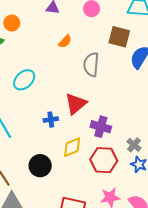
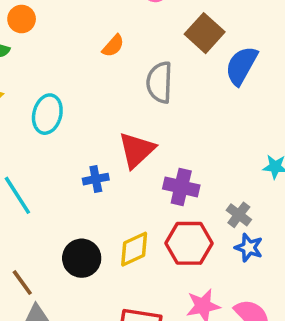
brown square: (119, 37) -> (205, 33), turned 30
cyan ellipse: (24, 80) -> (47, 114), turned -30
yellow diamond: (72, 147) -> (134, 249), moved

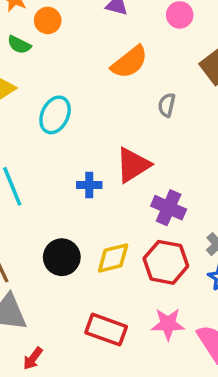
orange semicircle: (113, 46) -> (129, 62), size x1.6
gray semicircle: (159, 82) -> (167, 105), size x0.6

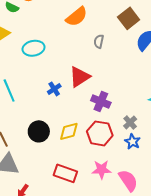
cyan ellipse: (55, 115) -> (34, 48), turned 55
blue cross: (89, 185) -> (54, 89), turned -32

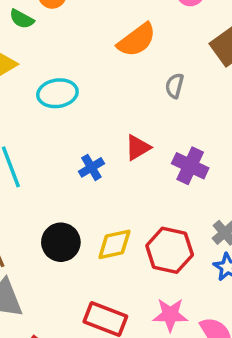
red triangle: (80, 77) -> (138, 148), size x0.7
purple cross: (101, 101) -> (190, 166), moved

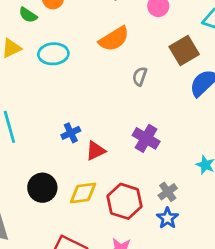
cyan ellipse: (57, 93) -> (53, 54), moved
red triangle: (138, 148) -> (96, 151), moved

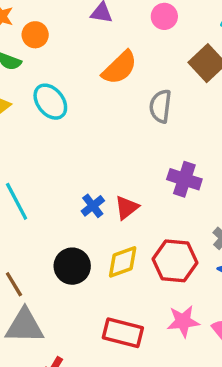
cyan ellipse: (53, 54) -> (50, 102), turned 68
gray semicircle: (140, 76) -> (160, 106), size x1.4
blue cross: (71, 133) -> (93, 206), moved

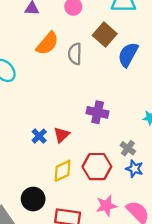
gray semicircle: (160, 106) -> (75, 54), moved
black circle: (72, 266) -> (33, 199), moved

